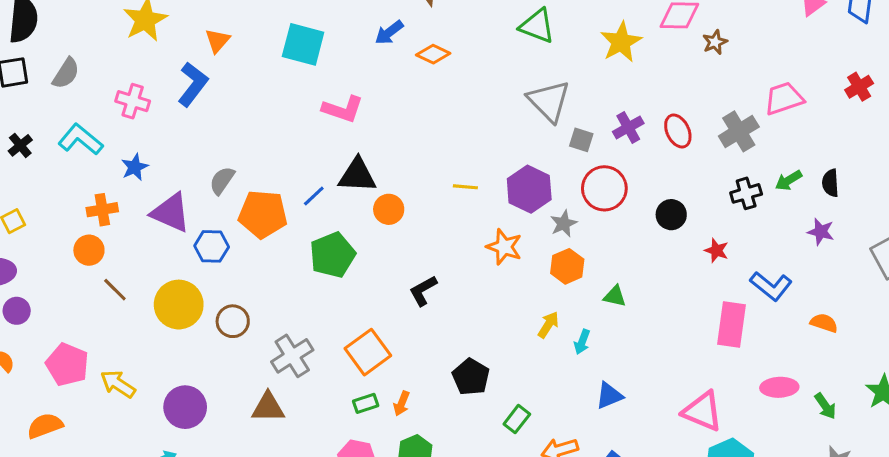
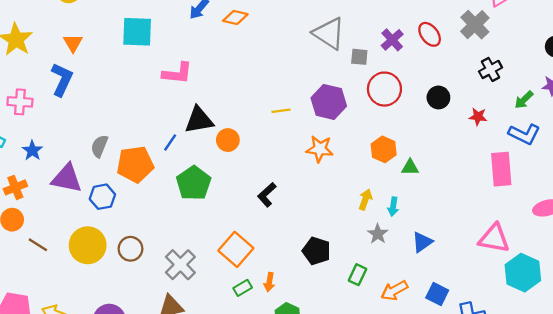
green arrow: (789, 180) -> (524, 100), moved
gray star: (564, 224) -> (378, 234), moved
orange hexagon: (567, 266) -> (384, 149), moved

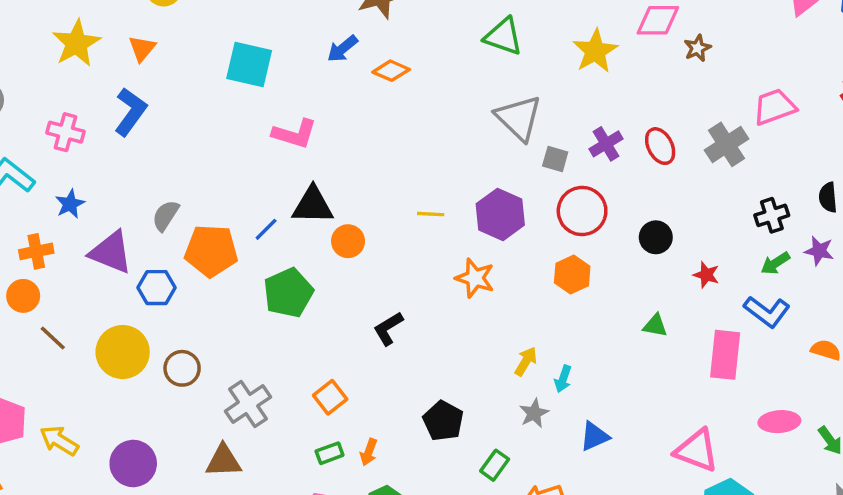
orange triangle: (73, 43) -> (142, 48), moved
black cross: (491, 69) -> (772, 215), moved
orange hexagon: (384, 149) -> (572, 275), moved
green triangle: (410, 167) -> (655, 326), moved
orange square: (236, 249) -> (330, 397), size x0.7

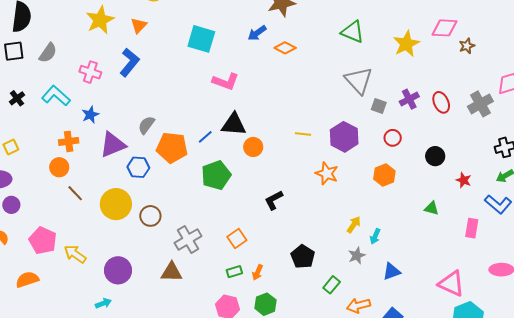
red circle: (582, 211) -> (393, 138), size x0.6
purple triangle: (111, 252) -> (113, 145), turned -48
pink rectangle: (725, 355) -> (472, 228), size x0.7

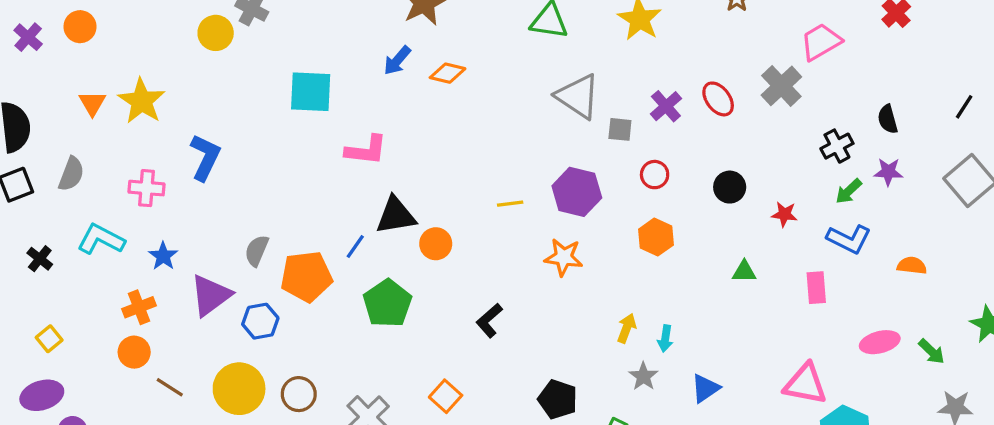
orange triangle: (139, 25) -> (92, 103), moved

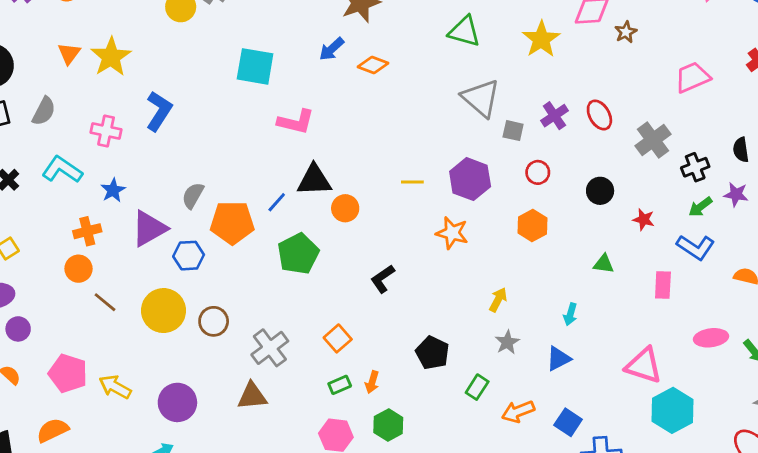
gray cross: (781, 86) -> (653, 140), moved
cyan arrow: (665, 339) -> (570, 314), moved

